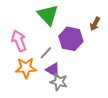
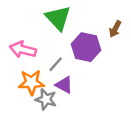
pink arrow: (19, 41) -> (23, 50), turned -55
gray star: (59, 82) -> (46, 99), moved

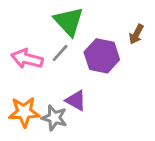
gray line: (56, 64) -> (60, 53), moved
orange star: (31, 82) -> (24, 112), moved

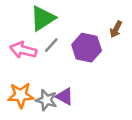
green triangle: (69, 21) -> (43, 18), moved, turned 40
purple triangle: (76, 100) -> (65, 96), moved

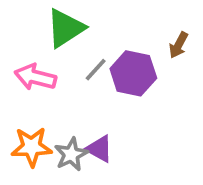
gray line: (51, 45) -> (96, 70), moved
gray star: (46, 100) -> (71, 154), turned 30

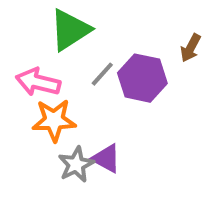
orange star: (32, 147) -> (54, 120), moved

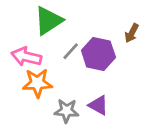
purple triangle: (106, 158) -> (98, 105), moved
gray star: (76, 164) -> (67, 111), moved, turned 30

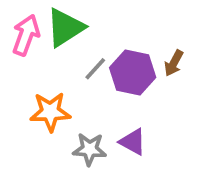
brown arrow: (132, 33) -> (174, 63), moved
pink arrow: (26, 57) -> (26, 35), moved, turned 96

